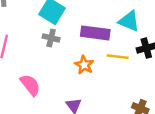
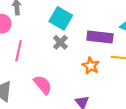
gray cross: (51, 38) -> (60, 42), turned 32

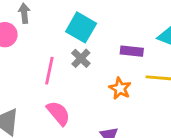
purple rectangle: (100, 37) -> (132, 51), size x0.7
pink line: (19, 51) -> (49, 71), moved

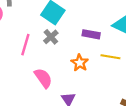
pink semicircle: (58, 113) -> (43, 78), moved

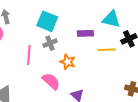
gray cross: (51, 37) -> (50, 43), turned 32
orange star: (80, 63) -> (68, 62), moved

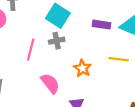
purple rectangle: (85, 33) -> (101, 25), moved
orange star: (68, 62) -> (82, 68), moved

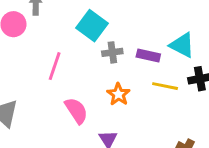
purple rectangle: (101, 25) -> (148, 56), moved
gray cross: (57, 41) -> (112, 52), moved

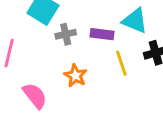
yellow line: (165, 86) -> (121, 63), turned 65

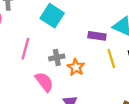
gray cross: (66, 34) -> (57, 57), moved

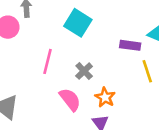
gray cross: (57, 57) -> (84, 71), turned -32
orange star: (76, 67) -> (105, 97), moved

